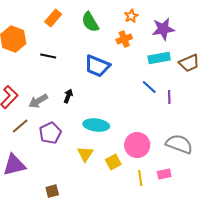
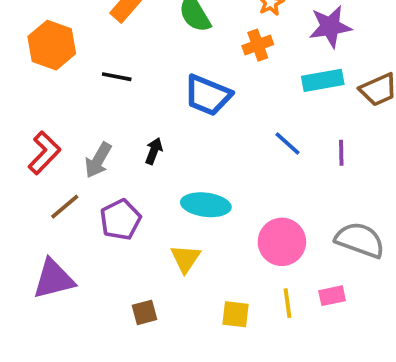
blue line: (149, 87) -> (287, 143), moved
gray arrow: (38, 101) -> (98, 160), turned -30
yellow square: (113, 162) -> (236, 314), moved, turned 35
brown square: (52, 191) -> (145, 312), moved

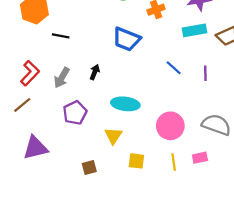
black line: (117, 77) -> (61, 36), moved
brown line: (65, 207) -> (22, 105), moved
yellow square: (236, 314) -> (136, 161), moved

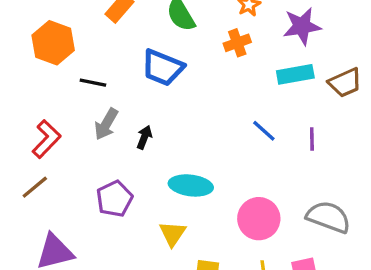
blue trapezoid: (126, 39) -> (163, 68), moved
gray arrow: (62, 78) -> (106, 124), moved

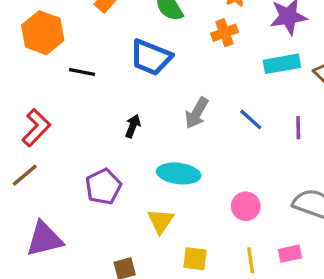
gray arrow: (106, 124) -> (197, 113), moved
pink circle: (259, 219) -> (246, 206), size x0.7

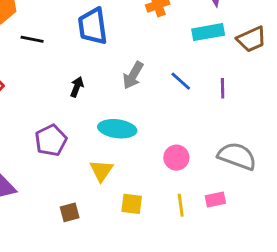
blue trapezoid: (151, 57) -> (93, 26), turned 60

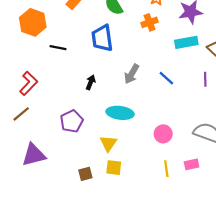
purple line: (223, 88) -> (205, 79), moved
yellow square: (132, 204) -> (114, 168), moved

